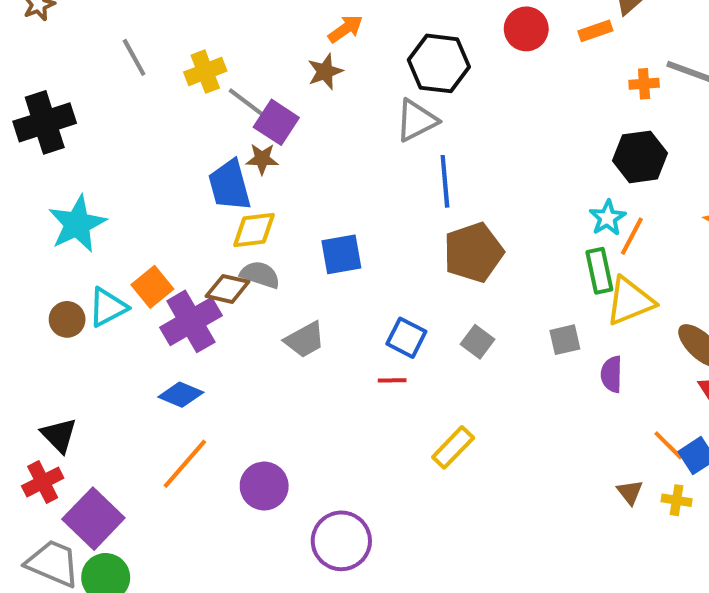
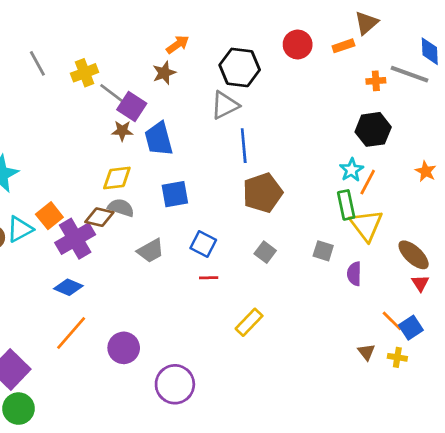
blue trapezoid: (230, 185) -> (159, 139), moved
yellow triangle: (630, 301) -> (366, 225), turned -45
blue square: (406, 338) -> (203, 244), moved
gray square: (565, 340) -> (323, 251), turned 30

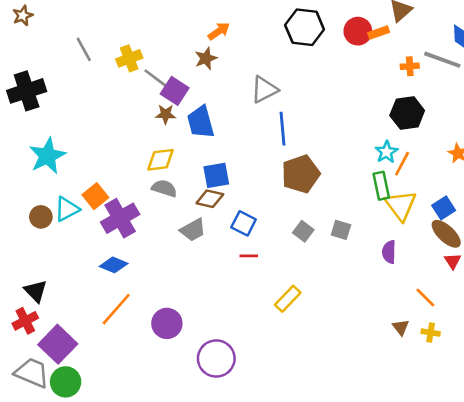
red circle: (298, 44) -> (358, 31), moved
black hexagon: (240, 67) -> (305, 27), moved
brown diamond: (99, 217) -> (210, 199), moved
gray square: (323, 251) -> (341, 230), moved
blue square: (411, 328) -> (444, 208), moved

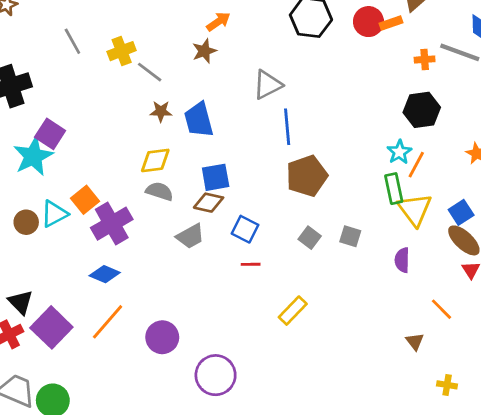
purple square: (175, 91) -> (50, 134), moved
yellow cross: (431, 333) -> (447, 385), moved
purple square: (58, 344) -> (51, 327), moved

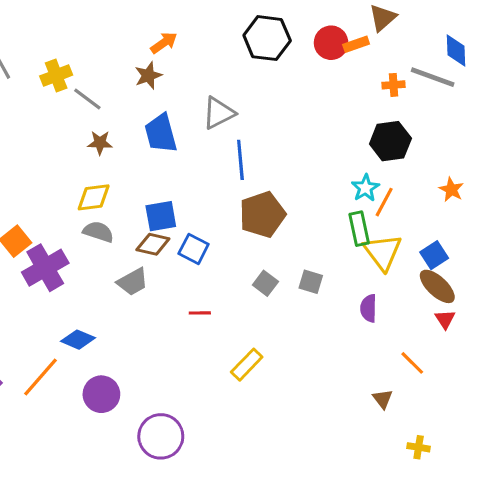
blue trapezoid: (199, 120) -> (161, 133), moved
blue square: (245, 229) -> (194, 249), moved
blue diamond: (105, 274) -> (78, 340), moved

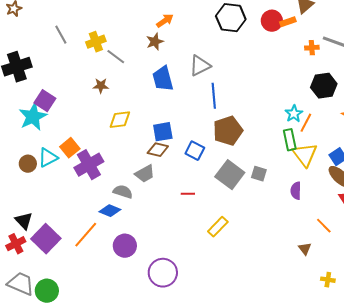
black hexagon: (390, 141) -> (324, 86), moved
brown star: (100, 143) -> (101, 86), moved
gray semicircle: (98, 232) -> (123, 192), moved
blue square: (194, 249) -> (195, 151), moved
gray square: (265, 283) -> (230, 175), size x1.8

